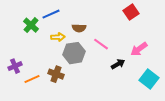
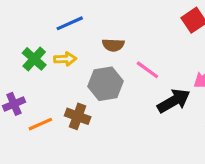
green cross: (31, 25) -> (34, 59), moved
yellow arrow: (58, 37) -> (65, 59), moved
black arrow: (118, 64) -> (174, 101), size x1.5

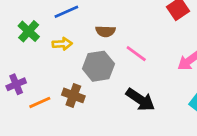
green cross: (34, 59) -> (29, 31), moved
black arrow: (174, 101) -> (140, 100), moved, turned 64

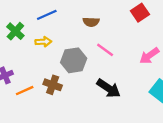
brown semicircle: (105, 31) -> (91, 22), moved

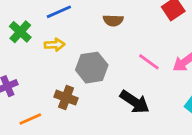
pink line: (105, 50) -> (149, 62), moved
orange line: (25, 91) -> (30, 119), moved

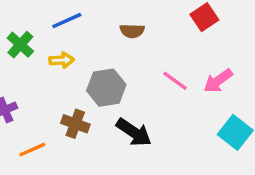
black arrow: (135, 102) -> (134, 132), moved

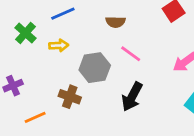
pink line: (175, 81) -> (131, 54), moved
black arrow: (134, 132) -> (132, 97), moved, turned 84

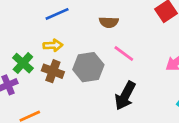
green cross: (25, 33) -> (23, 63), moved
brown cross: (70, 97) -> (53, 71), moved

